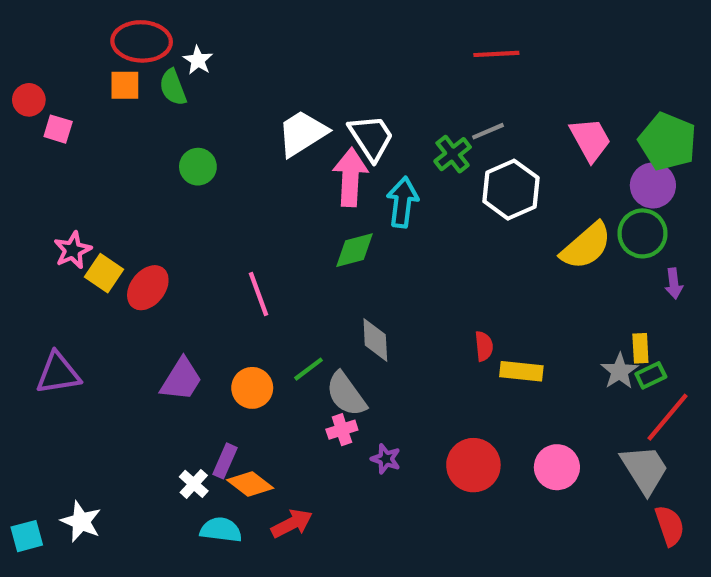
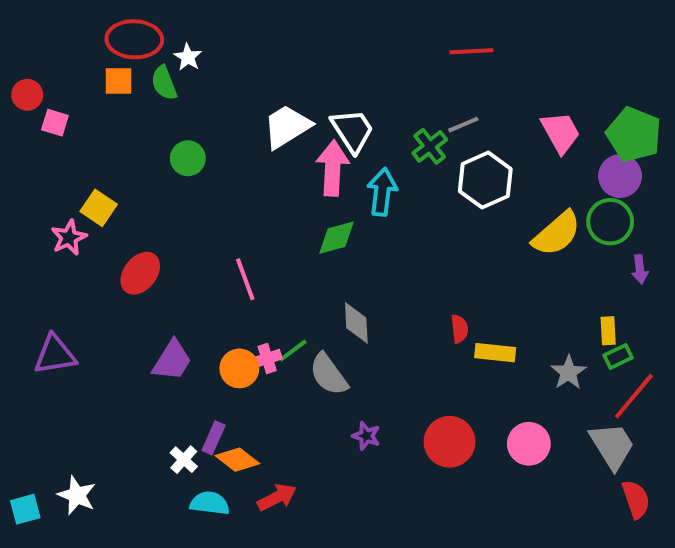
yellow square: (104, 273) -> (99, 208), moved
gray star: (620, 371) -> (568, 372), moved
pink cross: (342, 430) -> (267, 359), moved

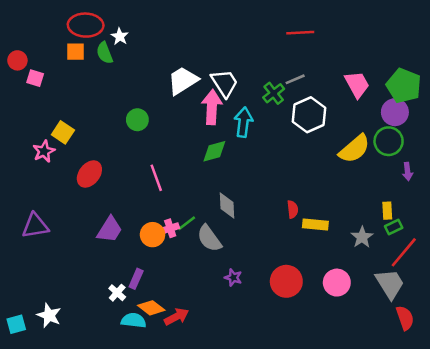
green circle: (188, 158) -> (137, 120), moved
orange diamond: (237, 460) -> (151, 308), moved

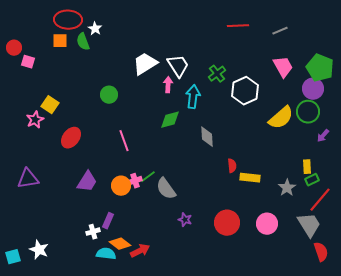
gray line: (295, 79) -> (280, 31), moved
pink arrow: (212, 107) -> (168, 85), size x0.6
purple arrow: (408, 171) -> (323, 136), turned 48
gray diamond: (227, 206) -> (207, 137), moved
white cross: (117, 293) -> (93, 232), turned 32

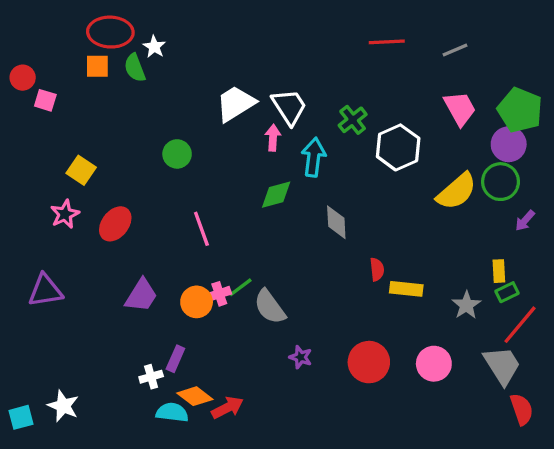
pink star: (35, 120) -> (65, 214), moved

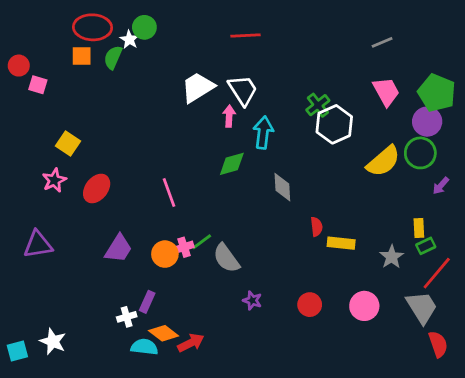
red line: (387, 42) -> (245, 36), moved
green semicircle: (135, 68) -> (113, 57), turned 45
green cross: (353, 120) -> (318, 105), moved
green circle: (177, 154) -> (144, 27), moved
red circle: (369, 362) -> (310, 305), size x0.7

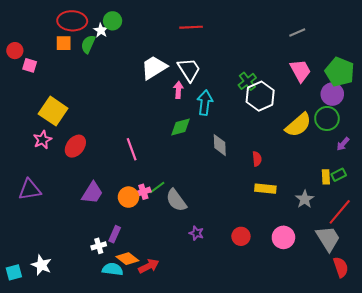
yellow square: (68, 143) -> (53, 111), size x1.5
red semicircle: (316, 227) -> (257, 159), moved
green rectangle: (426, 246) -> (339, 175), moved

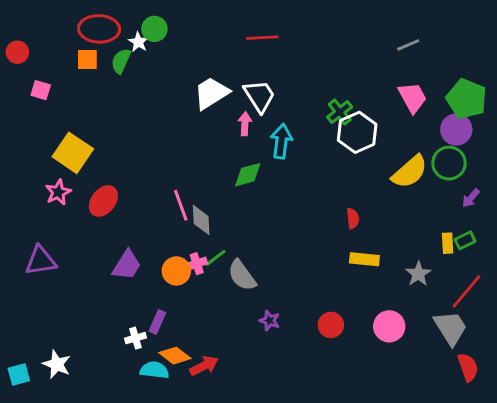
red circle: (15, 51) -> (17, 52), moved
gray diamond: (220, 145) -> (201, 220), moved

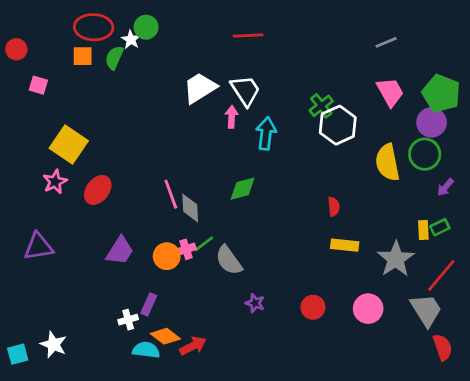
yellow semicircle: (410, 172) -> (387, 162), turned 120
green diamond: (248, 175) -> (243, 189), moved
gray star: (418, 274) -> (396, 259), size x1.5

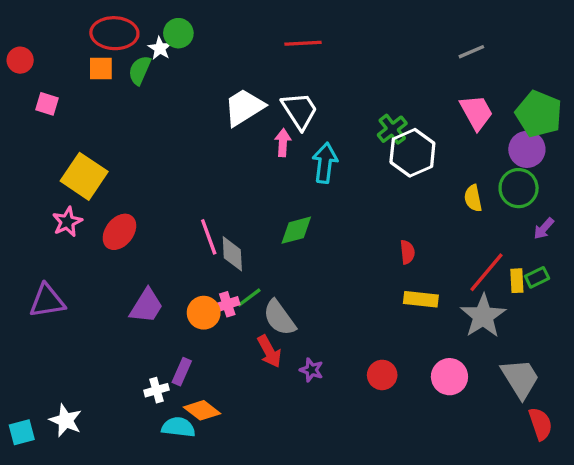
yellow semicircle: (387, 162) -> (473, 198), size x0.6
red line: (441, 276) -> (487, 272), moved
red arrow: (193, 346) -> (269, 351), moved, turned 88

